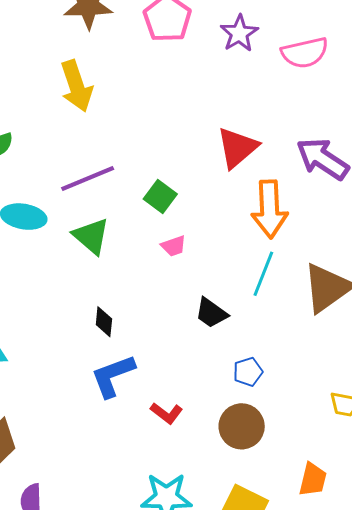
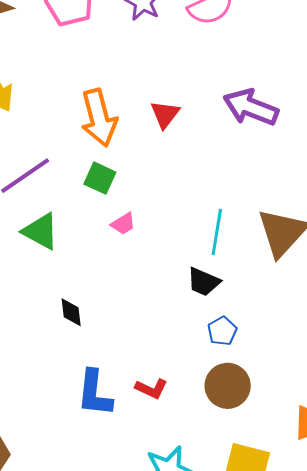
red triangle: (237, 148) -> (165, 114), size x0.7
orange arrow: (270, 209) -> (99, 118), moved
black trapezoid: (211, 313) -> (203, 282), moved
blue L-shape: (113, 376) -> (95, 393), moved, turned -51

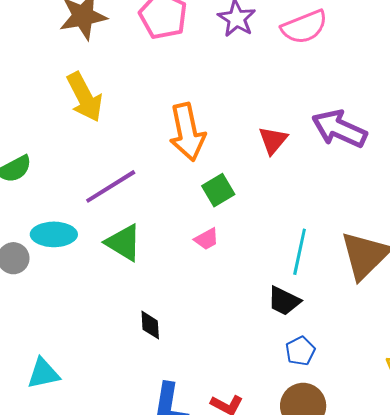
red triangle: (165, 114) -> (273, 140), moved
green square: (100, 178) -> (218, 190), moved, turned 32

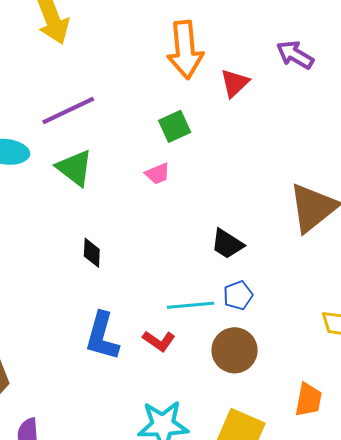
purple arrow: (339, 129) -> (295, 55), moved, size x0.7
orange arrow: (187, 132) -> (185, 50), moved
cyan line: (300, 252) -> (191, 305), moved, turned 66

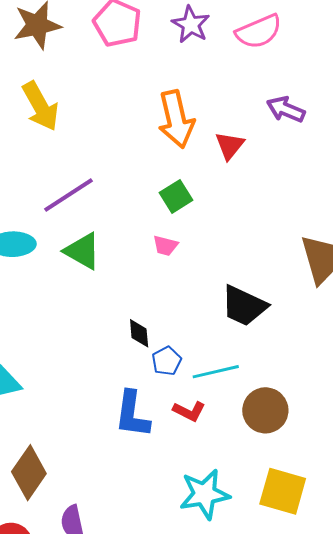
pink trapezoid: (157, 174) -> (165, 246), turned 44
black trapezoid: (227, 244) -> (244, 306), size x1.4
black diamond: (92, 253) -> (139, 333), moved
blue pentagon: (238, 295) -> (167, 361), moved

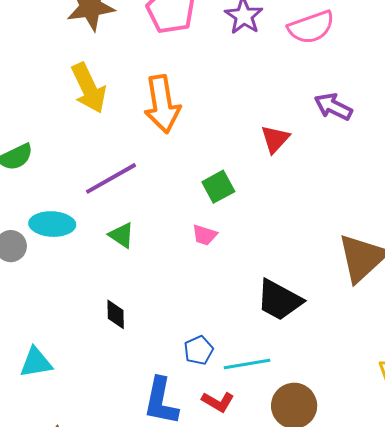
orange arrow: (176, 119) -> (162, 104), moved
green triangle: (82, 251) -> (122, 235), size x0.7
black diamond: (139, 333) -> (116, 314), moved

